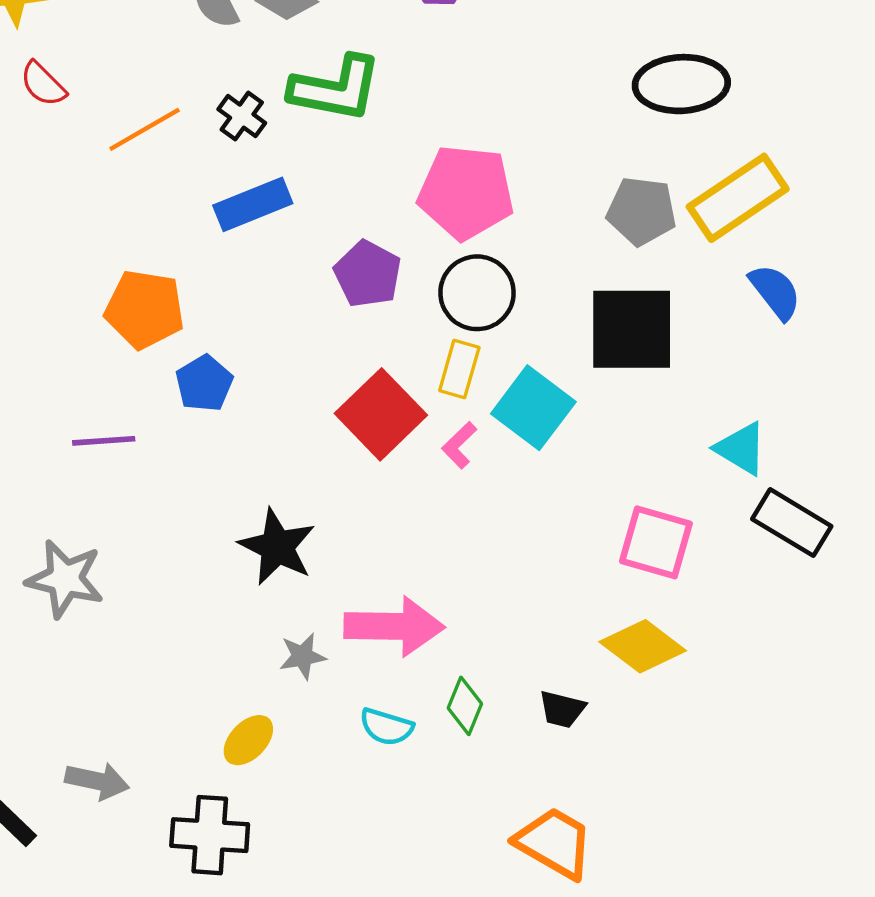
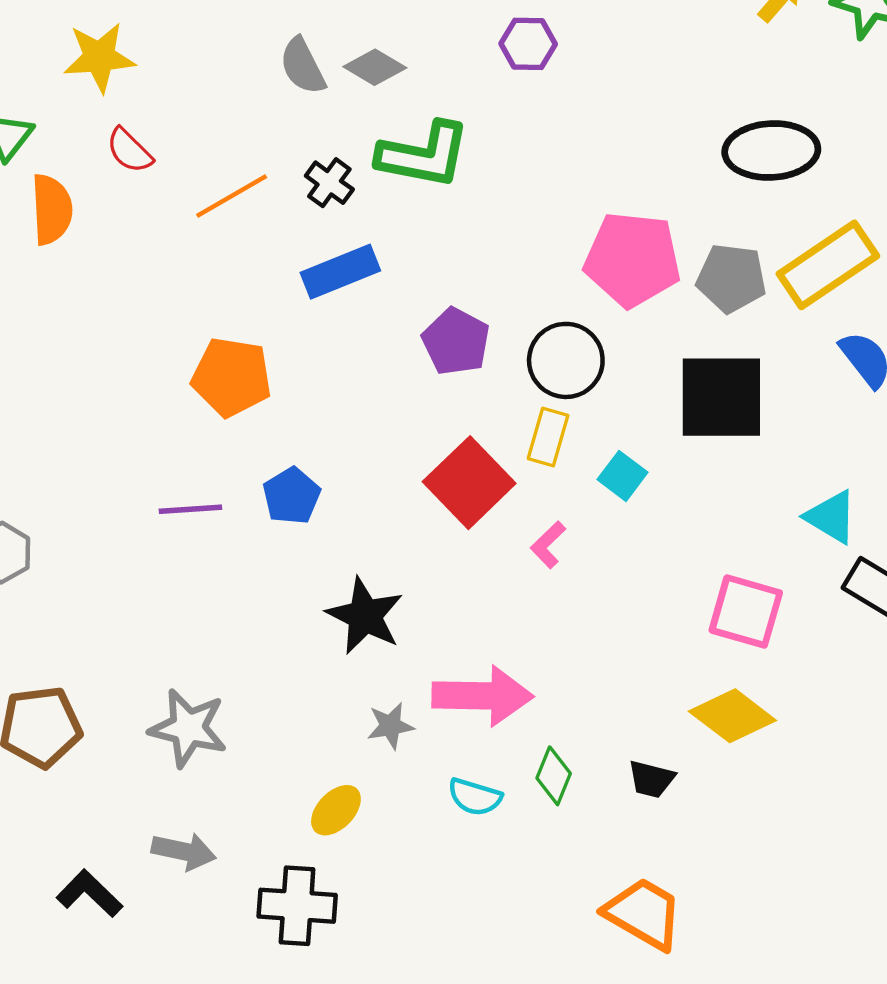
pink pentagon: (466, 192) -> (632, 259), moved
blue pentagon: (204, 383) -> (292, 496), moved
cyan square: (533, 408) -> (622, 476), size x0.6
pink L-shape: (459, 445) -> (548, 545), moved
gray star: (65, 579) -> (188, 728), moved

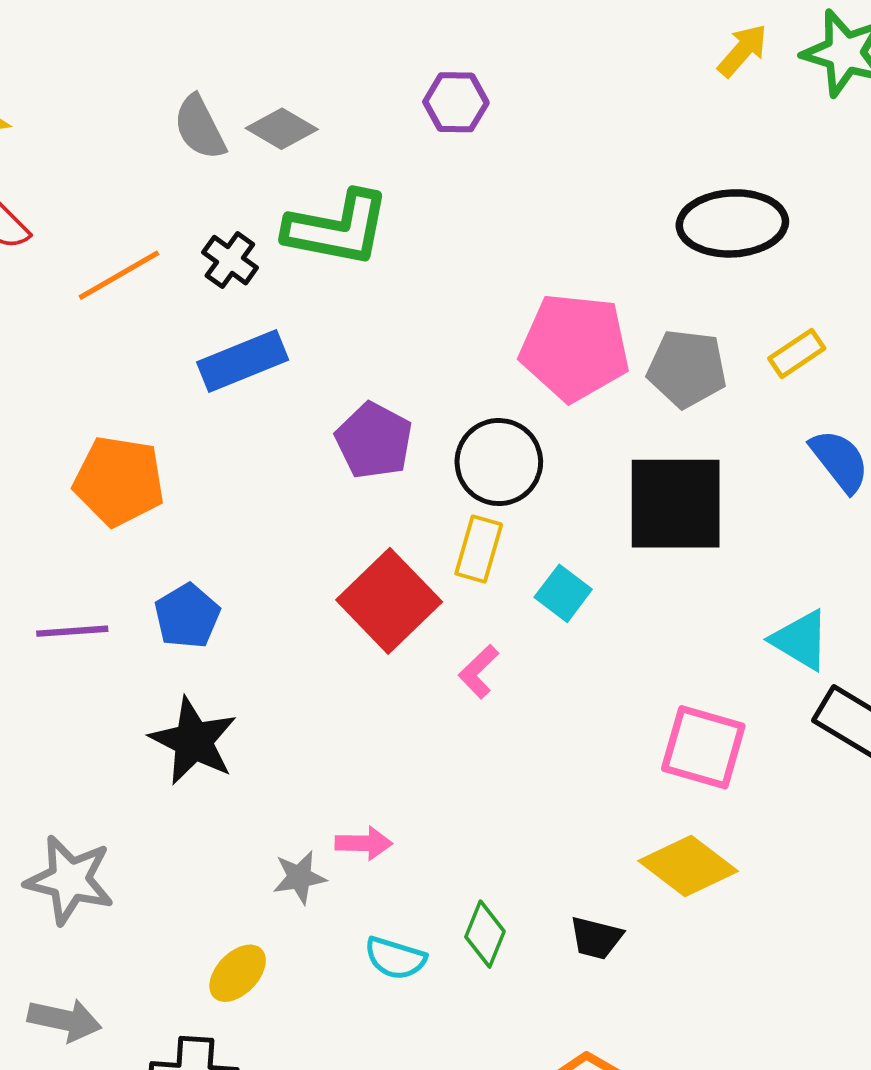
yellow rectangle: (828, 265) -> (797, 353), size x0.5
black star: (365, 616) -> (193, 741), moved
pink arrow: (483, 696) -> (364, 843), moved, size x0.5

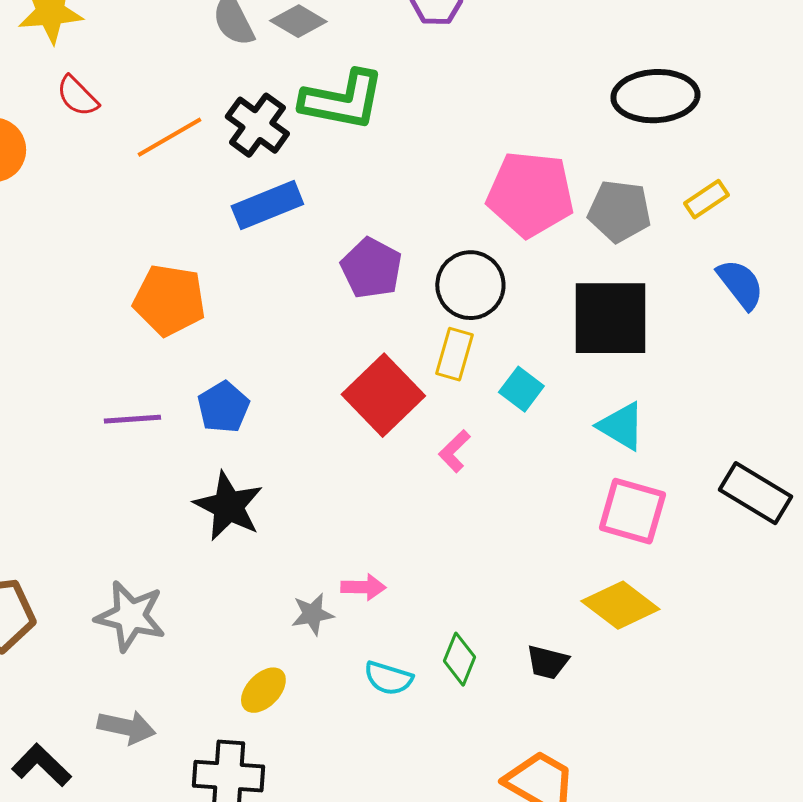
black cross: (230, 260) -> (257, 125), size x1.4
cyan triangle: (801, 640) -> (621, 426), moved

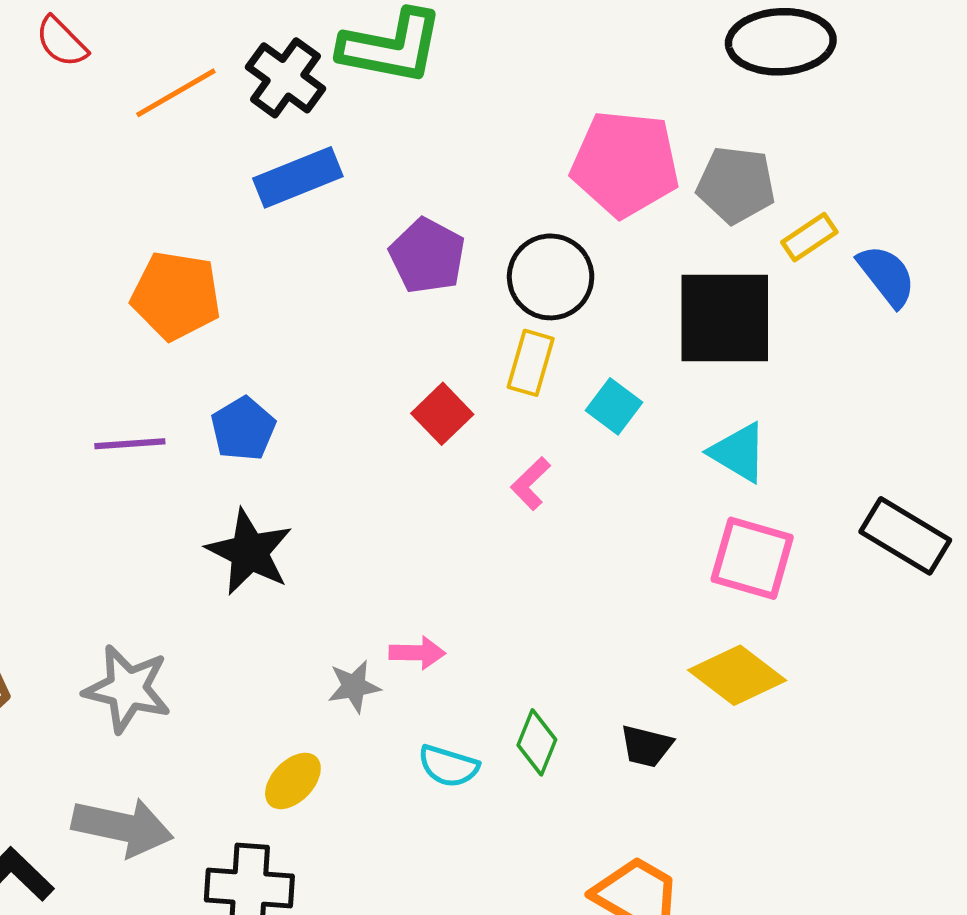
yellow rectangle: (706, 199) -> (809, 237), moved
red square: (383, 395) -> (442, 414), size x0.6
gray arrow: (126, 727) -> (122, 827), size x1.4

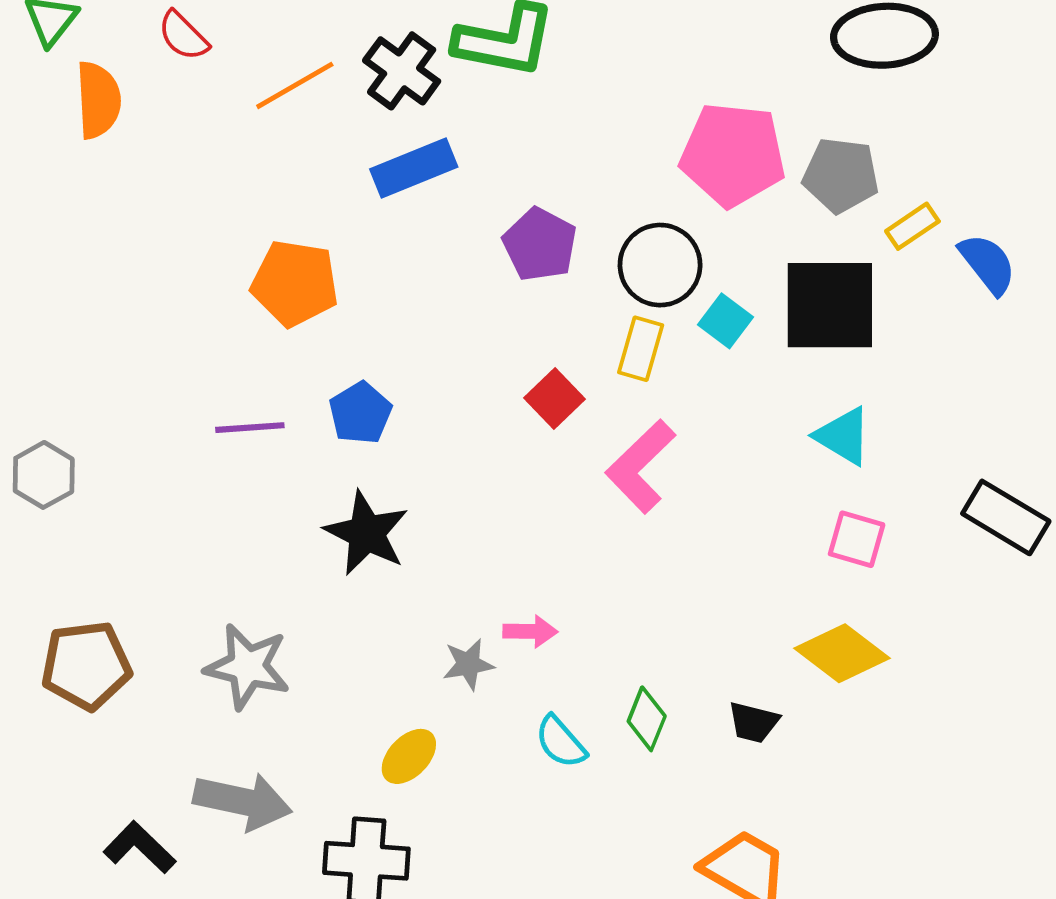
cyan square: (614, 406) -> (726, 321), moved
pink L-shape: (531, 484) -> (641, 466), size x1.8
pink square: (752, 558) -> (857, 539), size x0.7
cyan semicircle: (448, 766) -> (561, 742), turned 32

